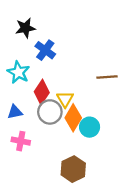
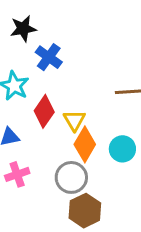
gray circle: (50, 112) -> (71, 177), moved
cyan circle: (90, 127) -> (122, 149), moved
pink cross: (21, 141) -> (17, 174), turned -30

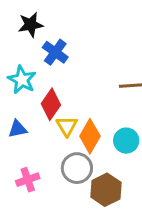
yellow triangle: (74, 120) -> (67, 126), moved
pink cross: (17, 174) -> (28, 180), moved
brown hexagon: (85, 211) -> (106, 190), moved

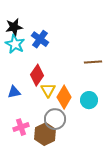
black star: (31, 25) -> (14, 27), moved
cyan star: (22, 80) -> (15, 44), moved
brown hexagon: (106, 190) -> (45, 134), moved

